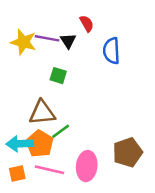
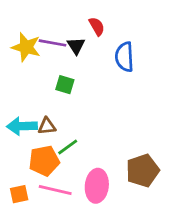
brown triangle: (42, 113) -> (47, 126), size x0.6
cyan arrow: (20, 144) -> (22, 126), moved
orange pentagon: (40, 144) -> (44, 161), turned 30

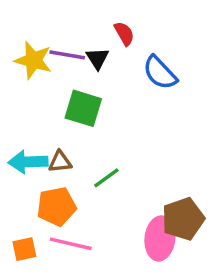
blue semicircle: (125, 57) -> (160, 73), turned -40
green square: (65, 85) -> (83, 108), size x1.5
green line: (68, 147) -> (106, 178), moved
pink ellipse: (97, 186) -> (160, 238), moved

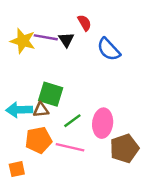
green square: (83, 108) -> (51, 94), moved
pink ellipse: (160, 238) -> (103, 123), moved
pink line: (71, 244) -> (70, 147), moved

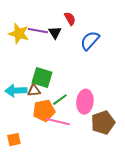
blue semicircle: (109, 49) -> (90, 41), turned 85
orange pentagon: (39, 140) -> (44, 111), moved

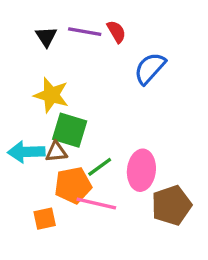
purple line: (38, 31) -> (85, 32), moved
black triangle: (55, 33) -> (46, 37), moved
yellow star: (19, 34) -> (51, 95), moved
orange square: (14, 140) -> (45, 219), moved

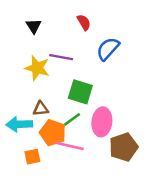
purple line: (85, 32) -> (61, 57), moved
green square: (70, 130) -> (80, 92), moved
cyan arrow: (26, 152) -> (19, 124), moved
orange pentagon: (73, 185) -> (53, 133), turned 30

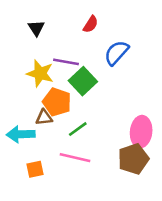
red semicircle: (84, 22) -> (91, 24), turned 63
green square: (80, 92) -> (83, 81), moved, turned 30
pink ellipse: (102, 122) -> (141, 132), moved
orange pentagon: (53, 133) -> (57, 102), moved

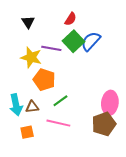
green square: (83, 81) -> (74, 41), moved
brown triangle: (44, 117) -> (32, 107), moved
cyan arrow: (21, 134) -> (16, 105), turned -100

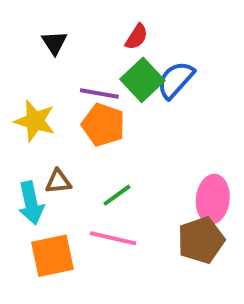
yellow star: (31, 57) -> (35, 121), moved
orange pentagon: (44, 80) -> (103, 125), moved
brown triangle: (32, 107) -> (58, 182), moved
orange square: (27, 132) -> (52, 256), size x1.6

